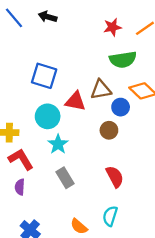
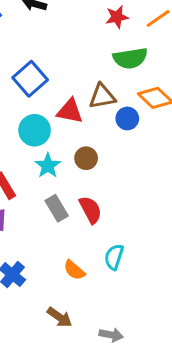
blue square: (44, 76) -> (30, 79), turned 32
brown circle: (109, 130) -> (86, 158), moved
red semicircle: (115, 177) -> (90, 210), moved

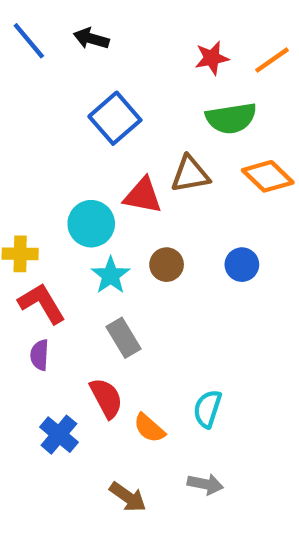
blue square: (30, 79) -> (115, 118), moved
blue circle: (127, 118) -> (242, 265), moved
red semicircle: (90, 210) -> (106, 398), moved
gray arrow: (111, 335) -> (205, 484), moved

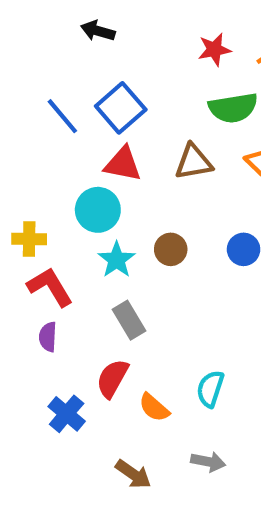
blue line: (29, 41) -> (62, 116), moved
red triangle: (143, 196) -> (123, 164), moved
red semicircle: (106, 398) -> (112, 378), turned -123

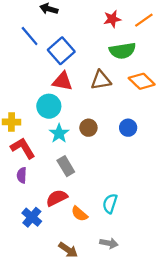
blue line: (62, 116) -> (30, 36), moved
red semicircle: (112, 378) -> (57, 198), turned 35

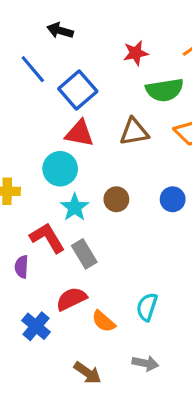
red star: (112, 19) -> (136, 53), moved
red L-shape: (23, 148) -> (47, 238), moved

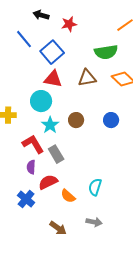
red star: (136, 53) -> (69, 24), moved
purple semicircle: (22, 267) -> (31, 167), moved

